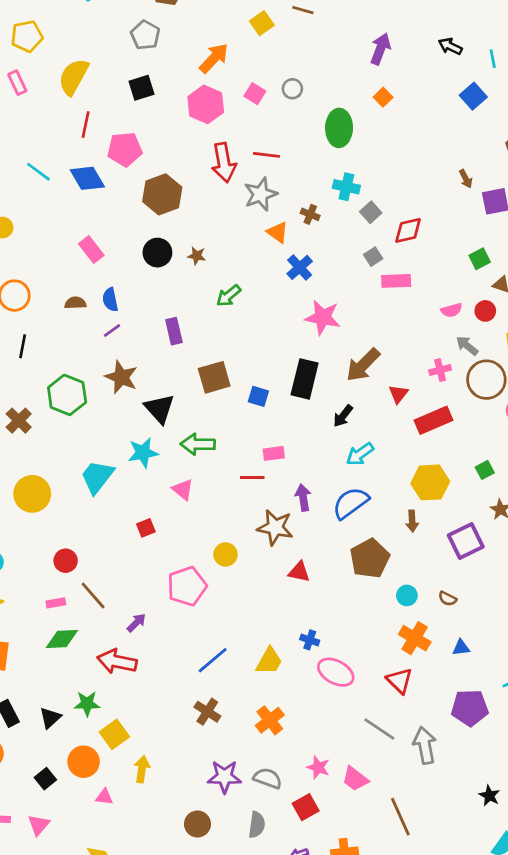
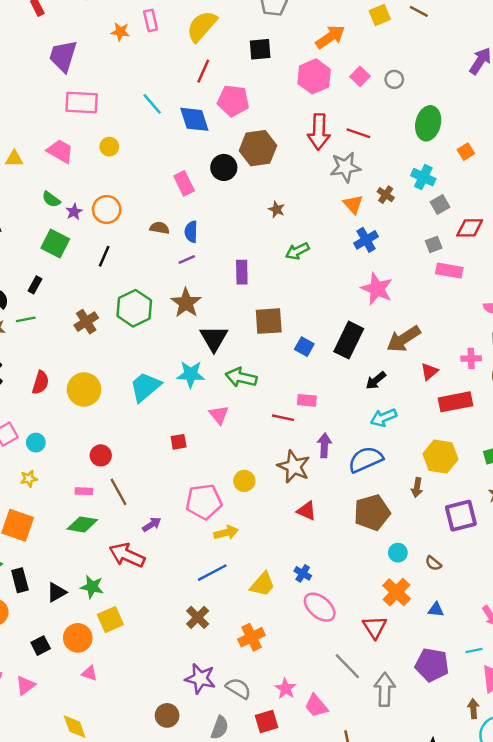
orange square: (383, 97) -> (466, 152), moved
black circle: (157, 253) -> (224, 167), moved
yellow arrow: (142, 769) -> (226, 533), moved, turned 55

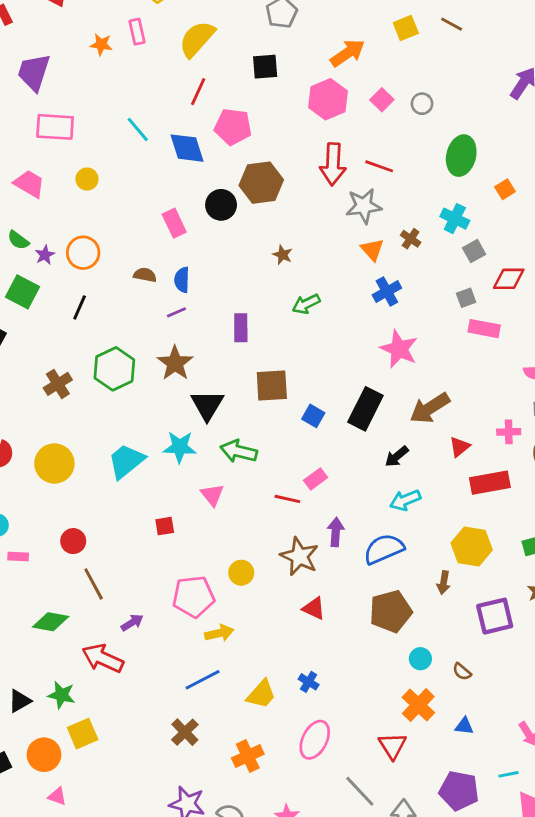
pink rectangle: (307, 400) -> (316, 479), turned -42
pink rectangle: (84, 491) -> (18, 556), moved
pink ellipse: (320, 607) -> (315, 740), moved, turned 76

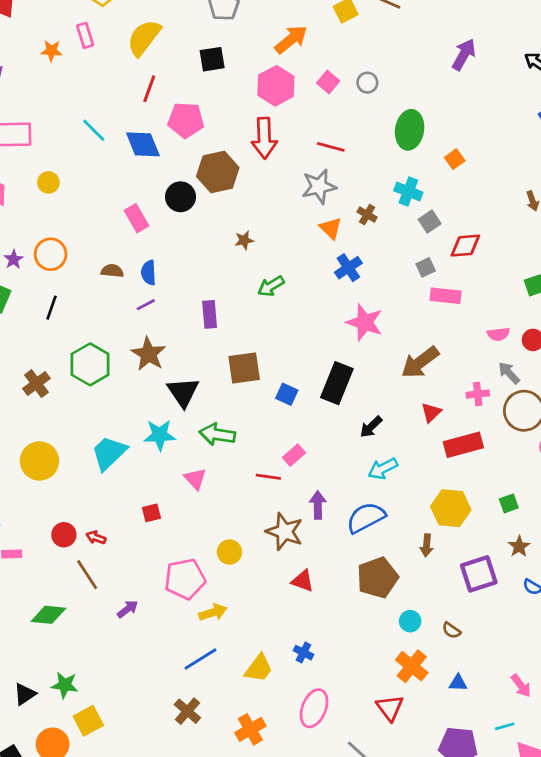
red arrow: (333, 164) -> (264, 138), moved
brown star: (282, 255) -> (244, 240), turned -30
brown arrow: (430, 408) -> (420, 362), moved
red arrow: (103, 658) -> (96, 538), moved, size x0.5

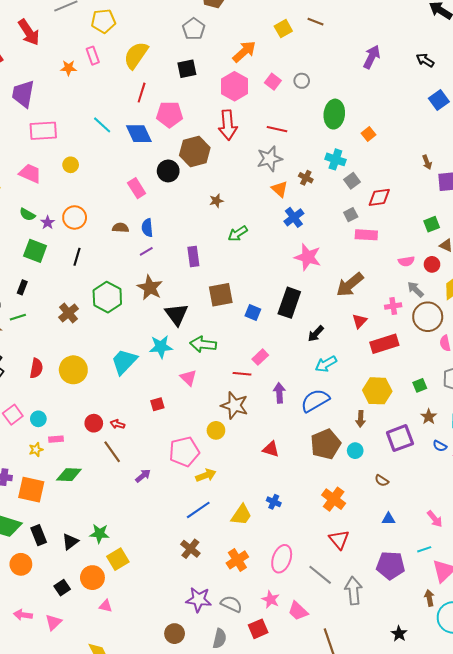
brown star: (285, 532) -> (235, 405), moved
green diamond: (48, 615) -> (69, 475), moved
cyan circle: (410, 621) -> (355, 451), moved
orange cross: (412, 666) -> (334, 499), moved
pink ellipse: (314, 708) -> (282, 559), moved

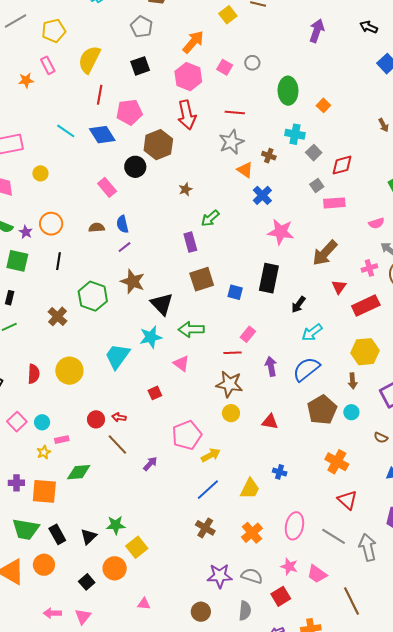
purple rectangle: (193, 256) -> (190, 242), moved
yellow circle: (216, 430) -> (231, 413), moved
pink triangle: (106, 606) -> (144, 604), moved

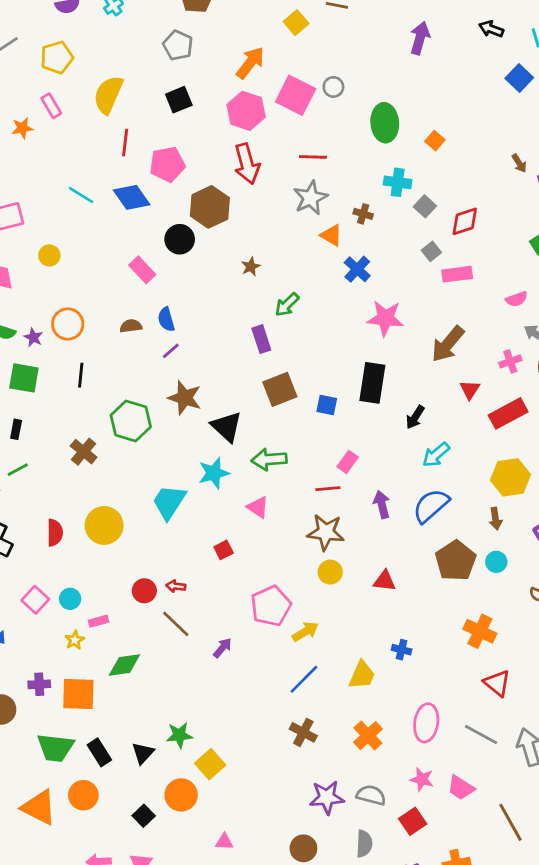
pink square: (225, 67) -> (296, 95), size x1.8

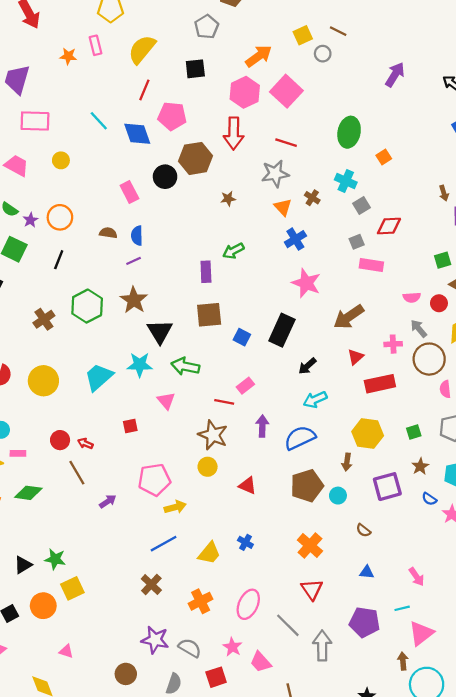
gray circle: (333, 87) -> (323, 54), moved
brown star: (251, 267) -> (228, 199), moved

